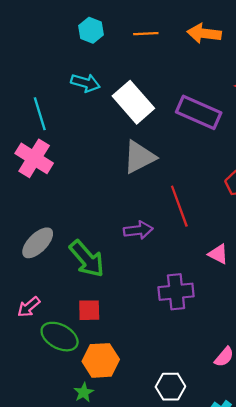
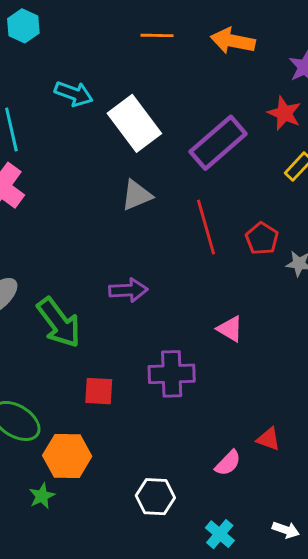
cyan hexagon: (91, 30) -> (23, 26), moved
purple rectangle: (199, 112) -> (218, 143), turned -69
gray triangle: (139, 157) -> (137, 195), size x0.7
red line: (179, 206) -> (206, 227), moved
red square: (89, 310) -> (99, 391), moved

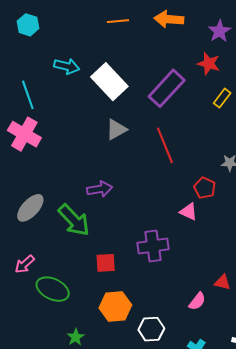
red pentagon: (262, 239) -> (205, 188), moved
purple arrow: (128, 290) -> (100, 189), moved
orange hexagon: (67, 456) -> (115, 307), moved

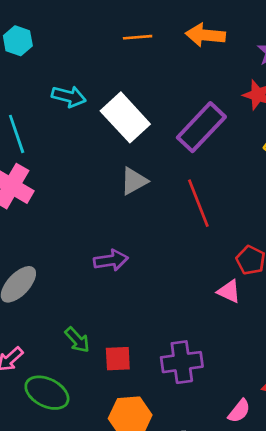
green arrow: (74, 220) -> (77, 340), moved, size x0.6
purple cross: (153, 246) -> (182, 362), moved

